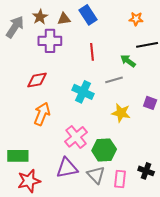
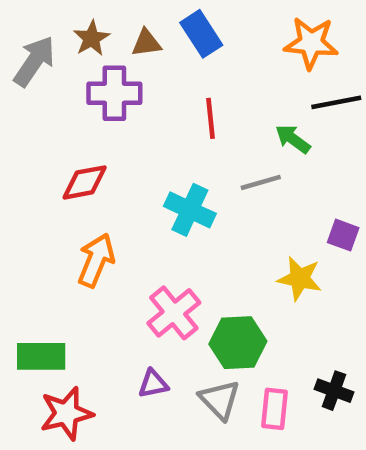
orange star: (136, 19) -> (311, 43), size x1.6
yellow star: (121, 113) -> (300, 279), moved
purple triangle: (67, 168) -> (153, 384), size x0.6

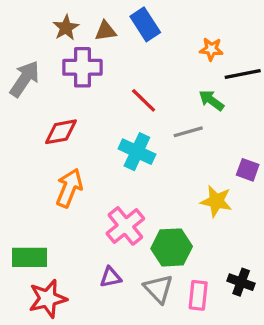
orange star: (311, 43) -> (211, 49), moved, size x0.6
gray arrow: (34, 61) -> (25, 79), moved
red line: (210, 118) -> (144, 100), moved, turned -40

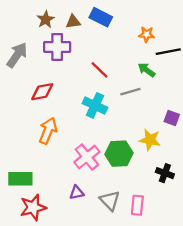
blue rectangle: (145, 24) -> (101, 17), turned -30
green hexagon: (172, 247) -> (119, 154), moved
black cross: (241, 282) -> (165, 173), moved

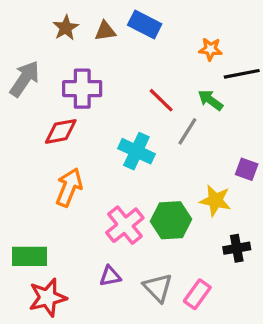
purple cross: (57, 47) -> (82, 89), moved
red line: (100, 70) -> (161, 100), moved
gray line: (130, 92) -> (187, 131), turned -42
black cross: (165, 173) -> (237, 248), turned -30
pink rectangle: (137, 205) -> (197, 294), turned 30

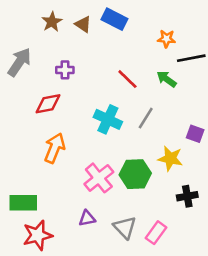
brown triangle: (105, 31) -> (83, 24), turned 42
purple cross: (82, 89) -> (65, 70), size x0.6
gray line: (187, 131) -> (146, 118), moved

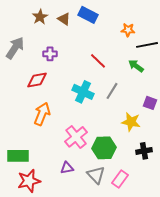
green arrow: (166, 79) -> (136, 66), moved
green hexagon: (135, 174) -> (104, 148), moved

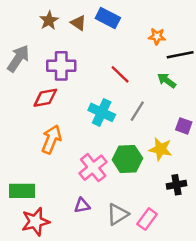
purple cross: (50, 54) -> (61, 66), size x1.6
green hexagon: (104, 148) -> (127, 159), moved
gray triangle: (96, 175) -> (118, 214), turned 42

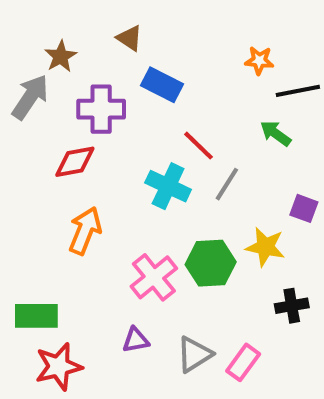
blue rectangle: (108, 18) -> (162, 85), moved
brown star: (49, 20) -> (61, 56), moved
red line: (120, 74) -> (198, 146), moved

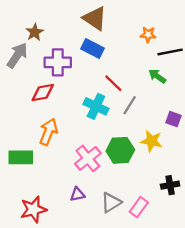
brown triangle: (130, 38) -> (95, 18), moved, size x1.6
black cross: (292, 306) -> (170, 185), moved
green rectangle: (36, 316) -> (21, 157), moved

